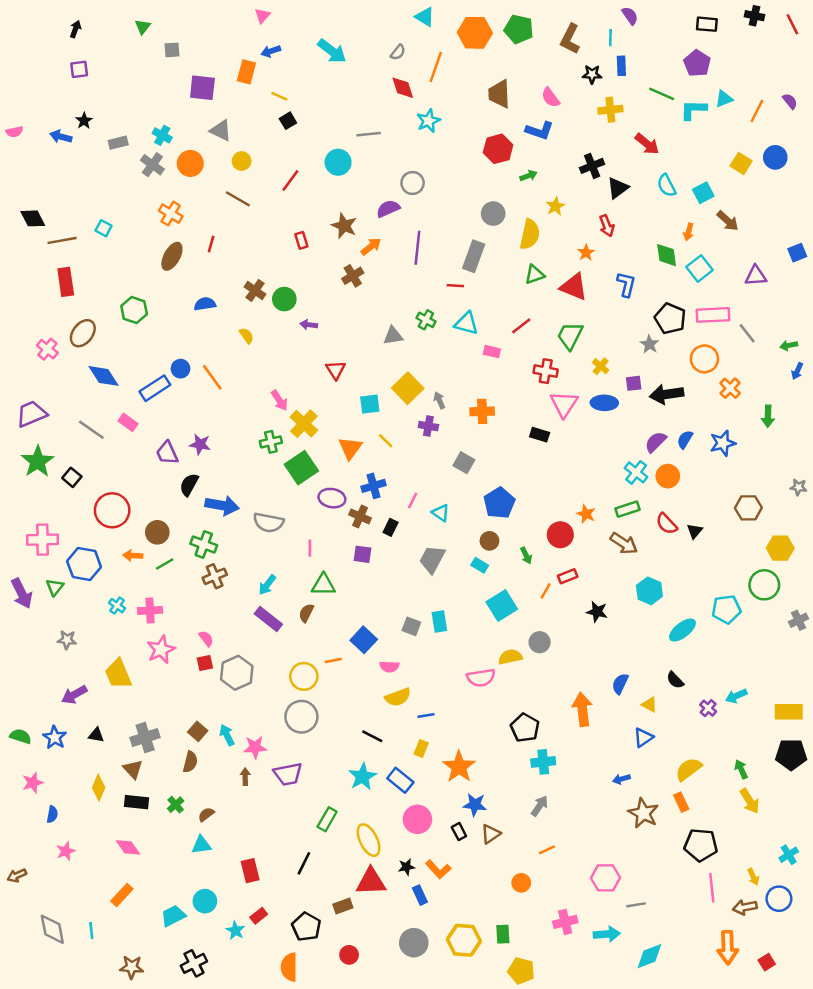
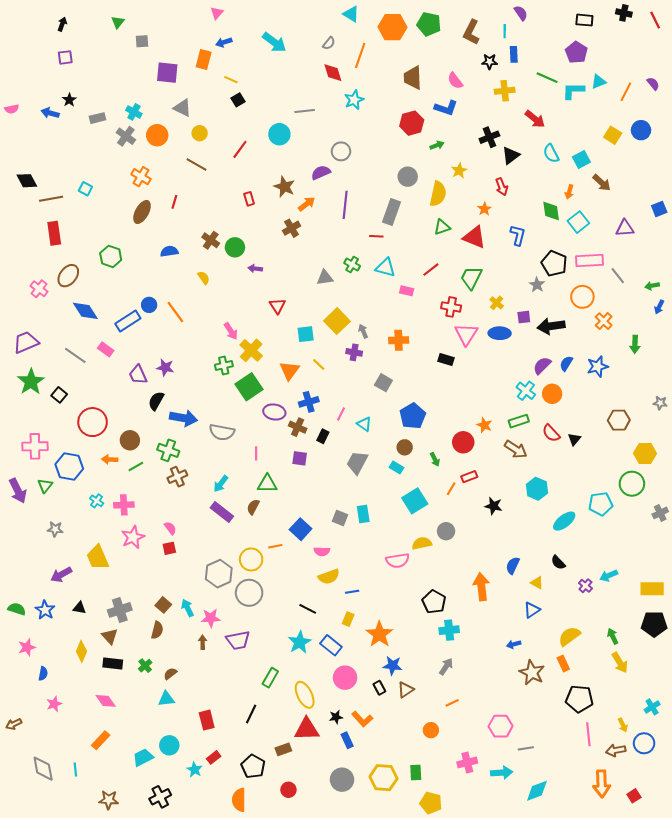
gray hexagon: (237, 673) -> (219, 574), moved

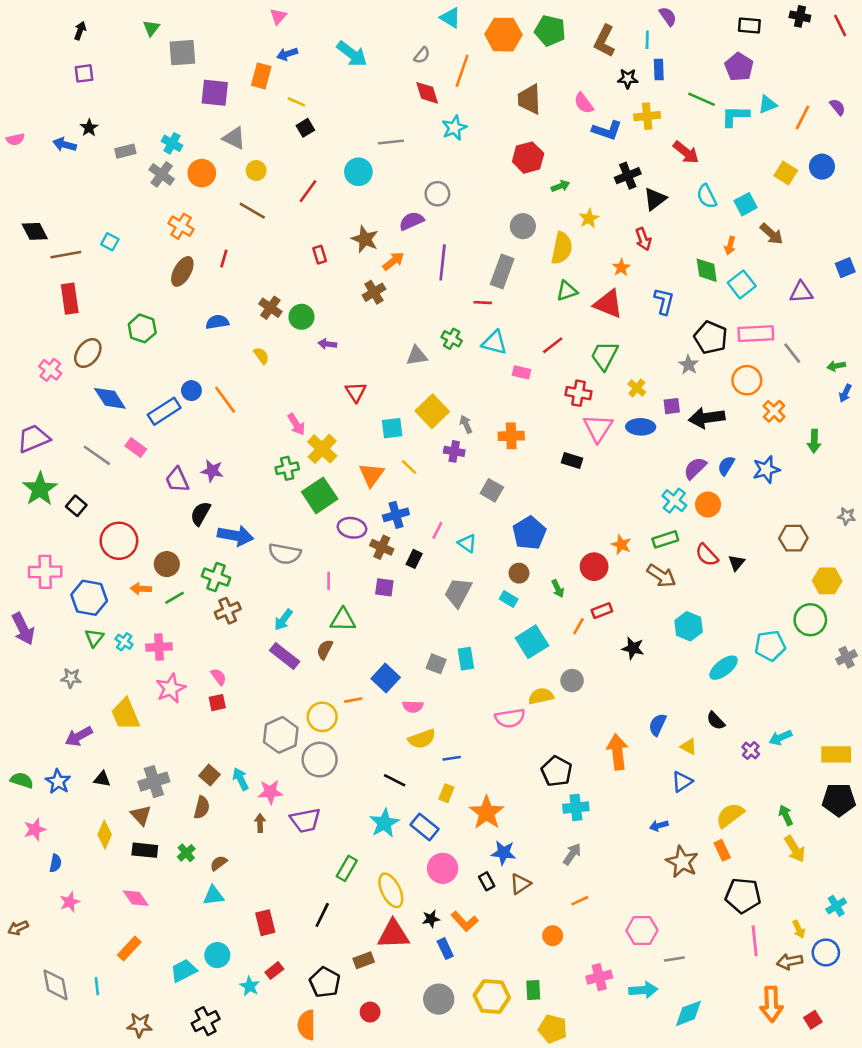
gray square: (142, 41) -> (182, 53), size x1.6
blue L-shape: (446, 108) -> (607, 130), moved
green triangle: (45, 486) -> (94, 638), moved

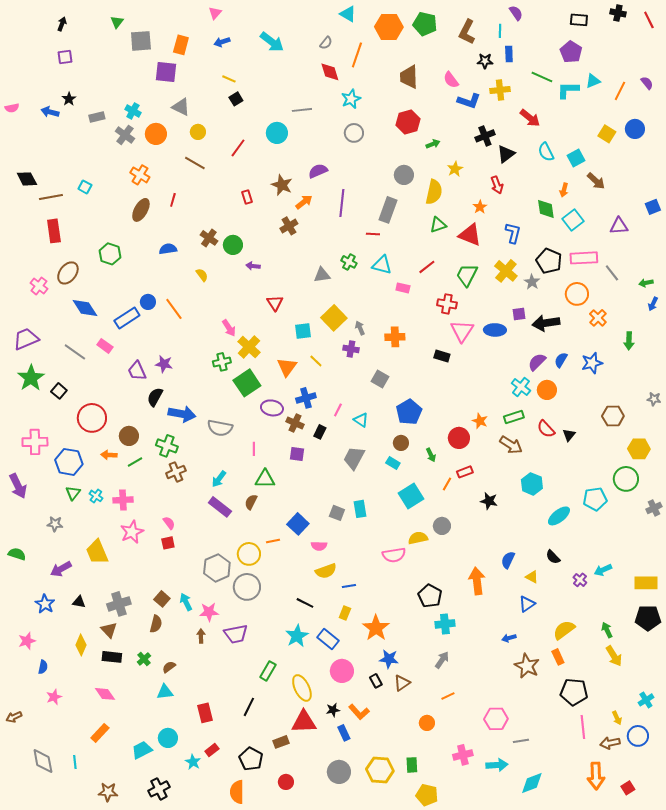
orange rectangle: (261, 76) -> (181, 45), moved
gray circle: (437, 194) -> (354, 133), moved
yellow cross: (637, 388) -> (506, 271), moved, size x1.6
green semicircle: (22, 780) -> (17, 554), moved

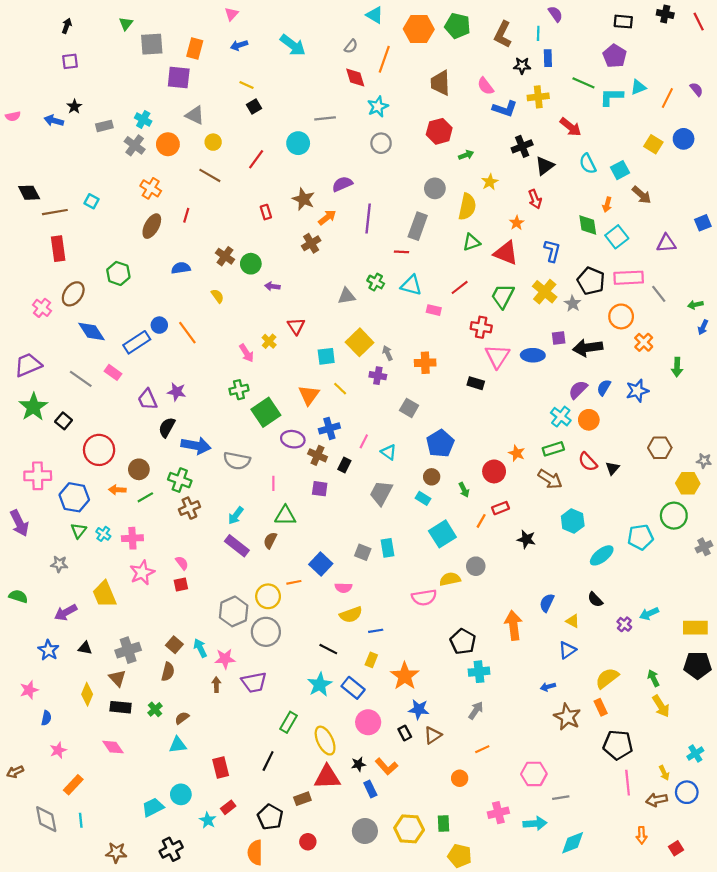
yellow cross: (249, 347) -> (269, 341), moved, size x0.6
gray star: (654, 399) -> (704, 461), moved
orange rectangle: (100, 733) -> (73, 785), moved
orange arrow: (596, 776) -> (642, 835), size x0.6

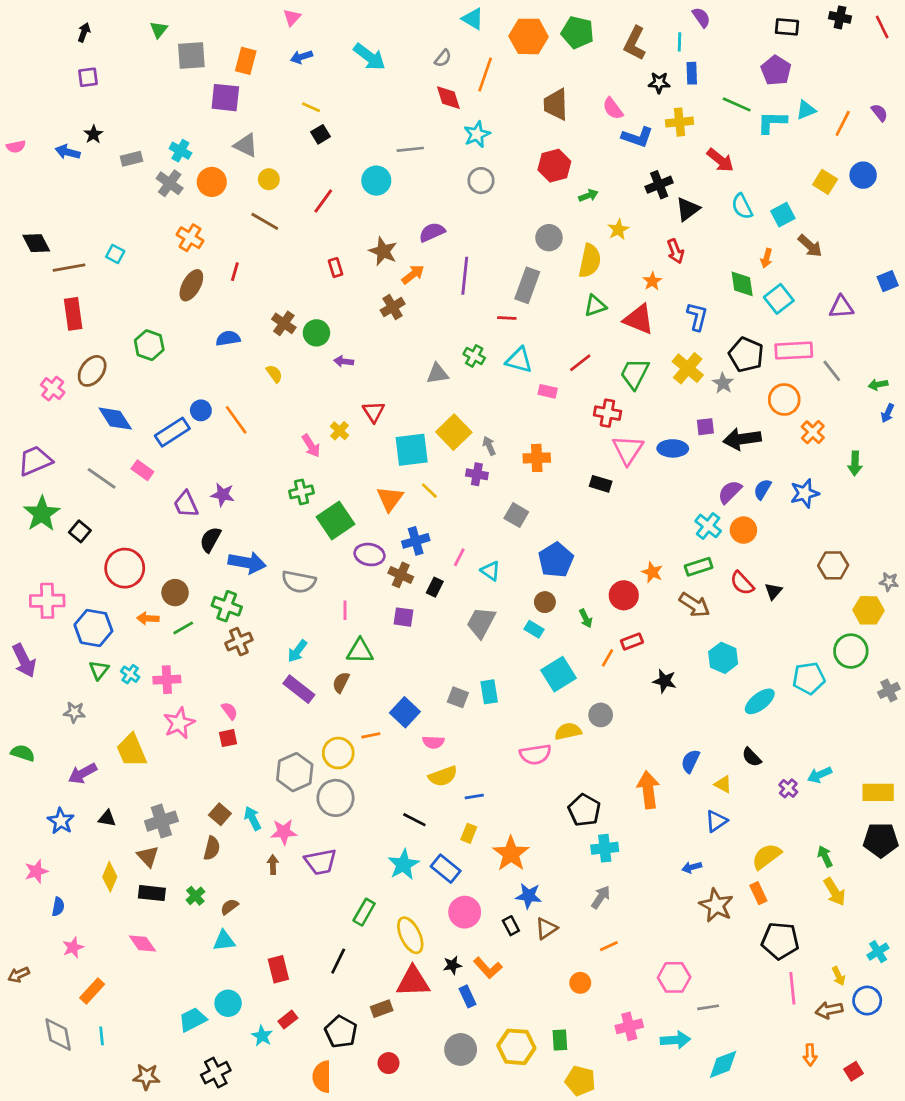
cyan square: (326, 356) -> (412, 450), size x1.5

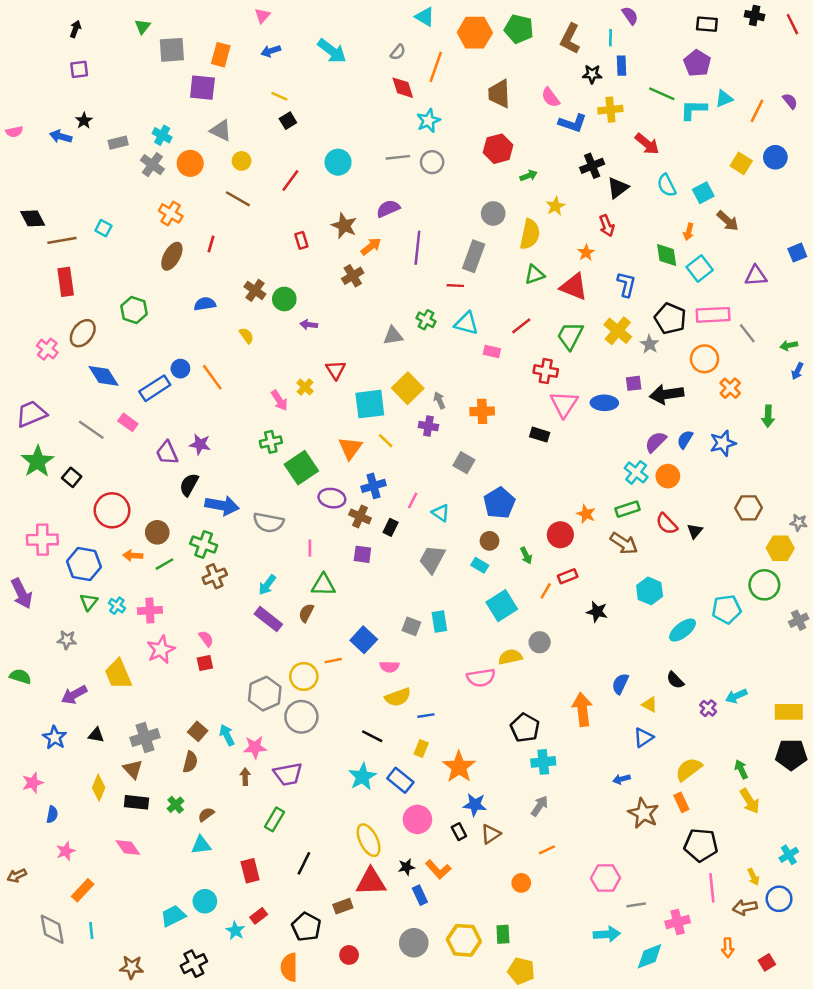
gray line: (410, 149) -> (398, 157), moved
green rectangle: (364, 912) -> (275, 819), moved
pink cross: (629, 1026) -> (678, 922), moved

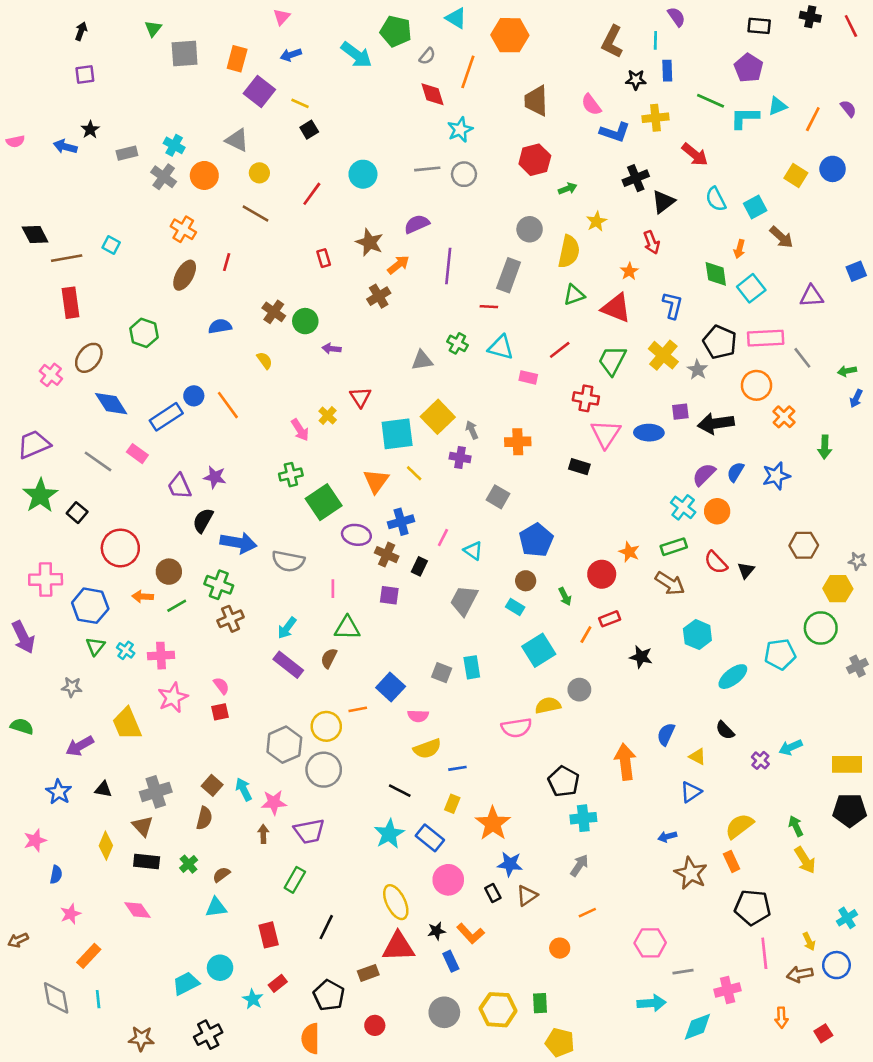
green pentagon: (519, 29) -> (396, 31), moved
purple square: (202, 88) -> (259, 92), moved, turned 32

